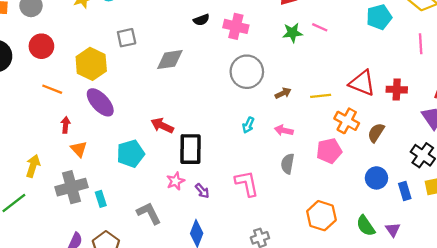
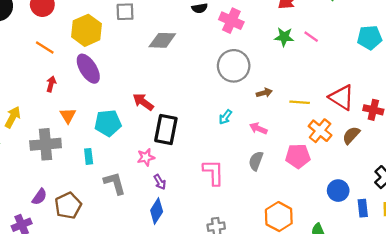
brown semicircle: (376, 133) -> (351, 135), moved
orange triangle: (79, 149) -> (68, 116), moved
purple arrow: (202, 191) -> (160, 182), moved
cyan rectangle: (101, 199) -> (89, 156), moved

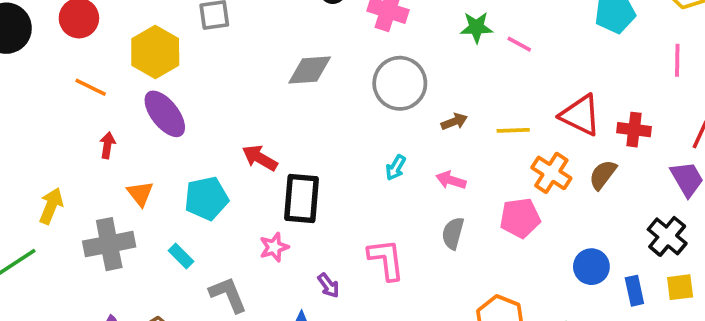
pink line: (311, 37) -> (519, 44), moved
gray diamond: (162, 40) -> (310, 70), moved
cyan rectangle: (89, 156) -> (181, 256), turned -32
purple arrow: (160, 182) -> (329, 285), moved

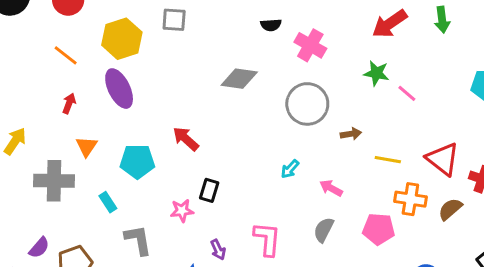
brown arrow: (454, 122) -> (351, 134), moved
orange cross: (551, 173) -> (410, 199), turned -36
black rectangle: (302, 199) -> (209, 190), moved, size x0.6

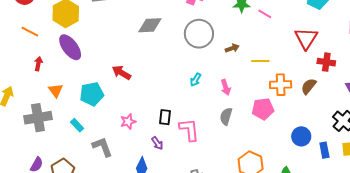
red triangle: (443, 159) -> (306, 38), moved, turned 35
pink arrow: (331, 188) -> (226, 87), turned -126
black rectangle: (209, 190) -> (165, 117), moved

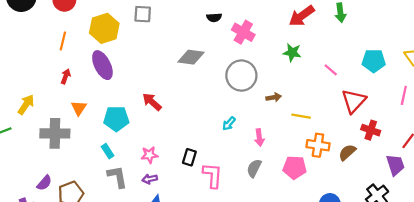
pink line: (265, 14) -> (331, 70), moved
orange line: (30, 32) -> (63, 41), turned 66
cyan rectangle: (77, 125) -> (108, 151), moved
purple arrow: (157, 143) -> (150, 179), moved, turned 104

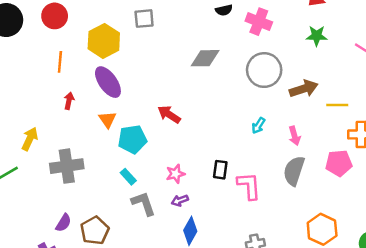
brown arrow: (274, 97) -> (304, 89), size x1.6
orange triangle: (79, 108) -> (107, 120), moved
gray semicircle: (254, 168) -> (294, 171), size x1.4

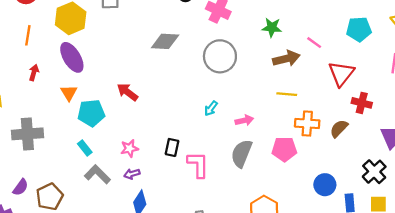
brown arrow: (304, 89) -> (286, 59), moved
pink arrow: (295, 136) -> (244, 120), turned -90
gray L-shape: (144, 204) -> (97, 174), turned -30

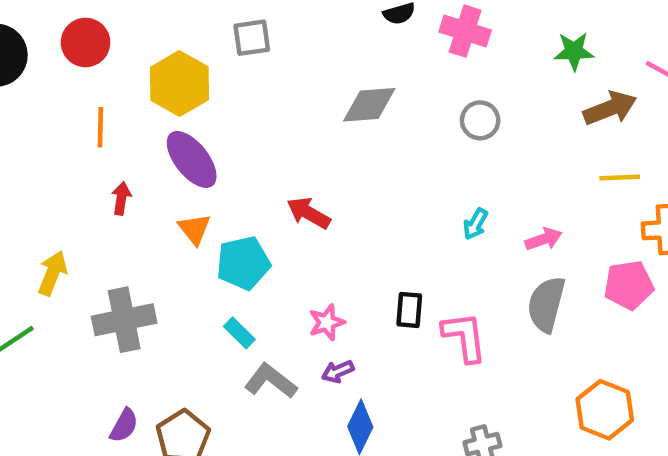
gray circle: (220, 56) -> (480, 120), size x0.6

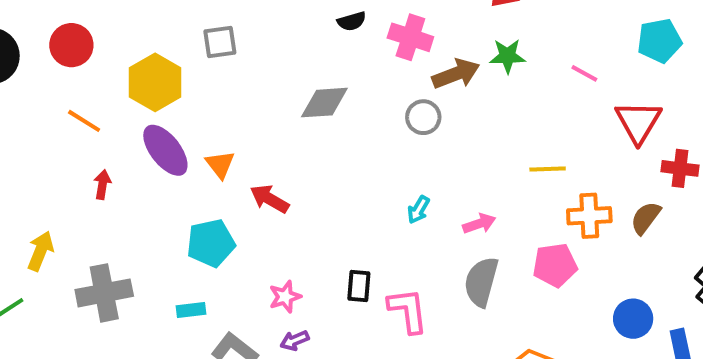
brown arrow: (610, 108) -> (456, 74), moved
orange line: (100, 127) -> (84, 121), turned -60
orange triangle: (195, 229) -> (220, 164), moved
cyan rectangle: (239, 333) -> (191, 310), moved, turned -52

